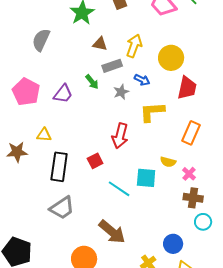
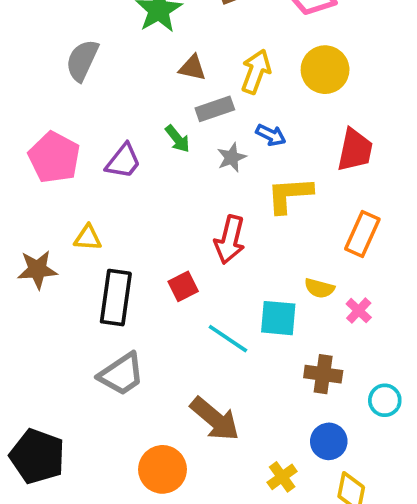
yellow circle: (171, 58) -> (325, 70), moved
brown cross: (193, 198) -> (323, 374), moved

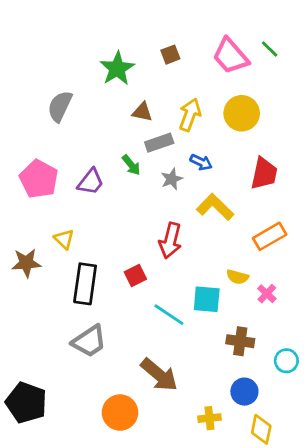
yellow L-shape: (290, 195) -> (215, 207), turned 48
orange rectangle: (362, 234) -> (270, 236), turned 36
yellow triangle: (88, 238) -> (64, 239), turned 40
yellow cross: (282, 477) -> (209, 418), turned 30

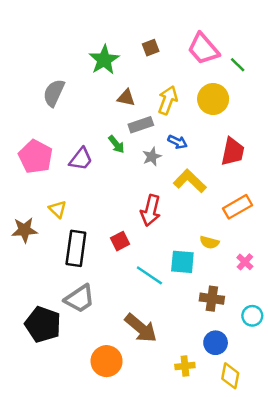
green line: (270, 49) -> (238, 65), moved
pink cross: (267, 294) -> (245, 262), moved
black pentagon: (26, 403) -> (43, 324), moved

